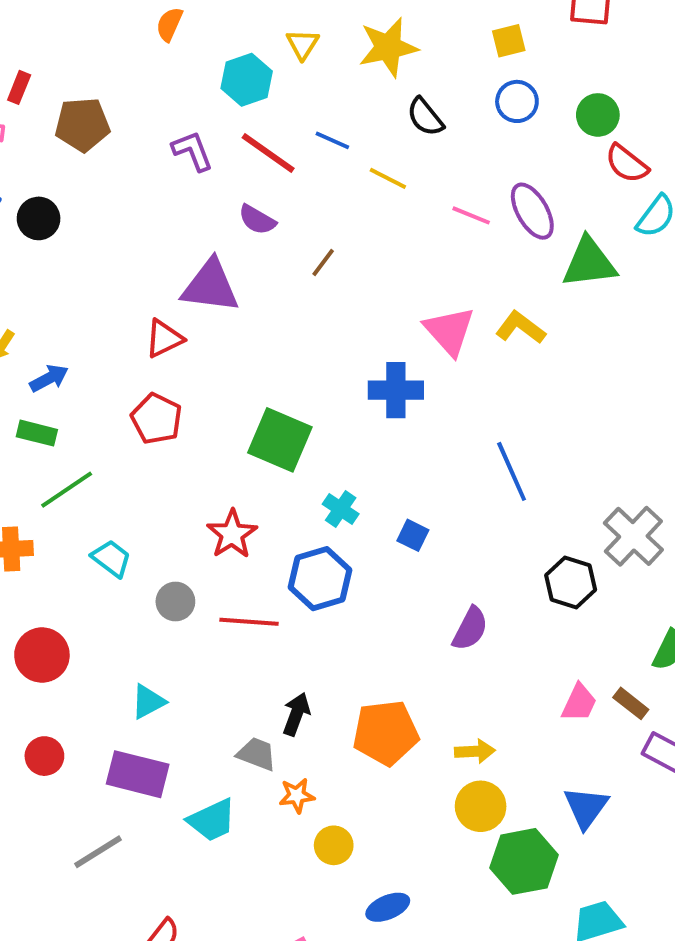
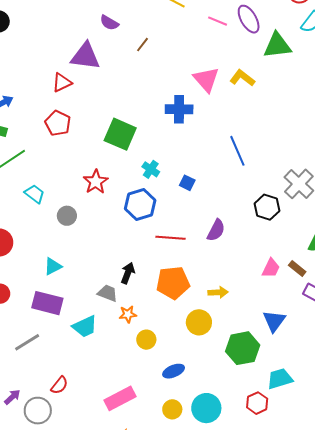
red line: (249, 622) -> (171, 238), moved
yellow circle: (481, 806) -> (199, 322), moved

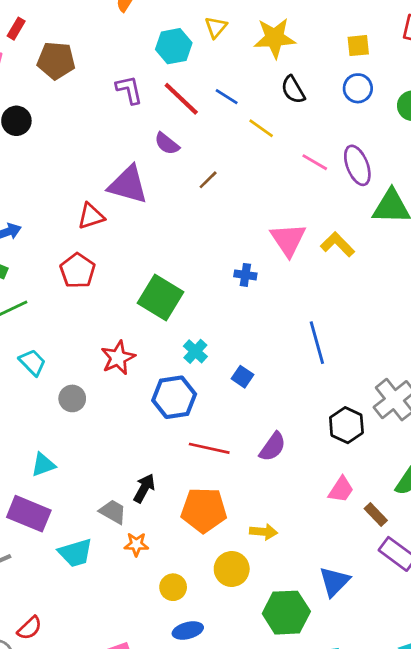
blue cross: (179, 109) -> (245, 275), size x0.6
pink trapezoid: (271, 268) -> (341, 490), moved
yellow circle: (146, 340) -> (173, 587), moved

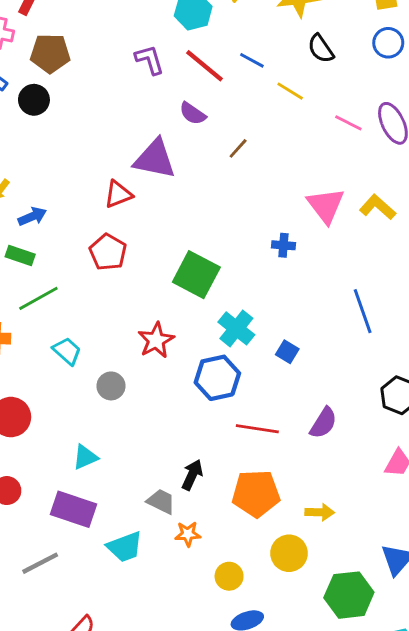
brown pentagon: (56, 60) -> (50, 53), moved
cyan cross: (195, 351) -> (236, 328), size x1.4

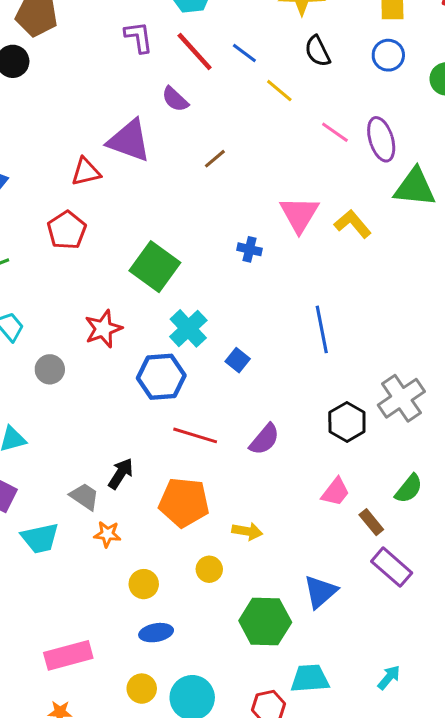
brown line: (238, 148) -> (215, 159), moved
yellow circle: (289, 553) -> (209, 569), size x0.7

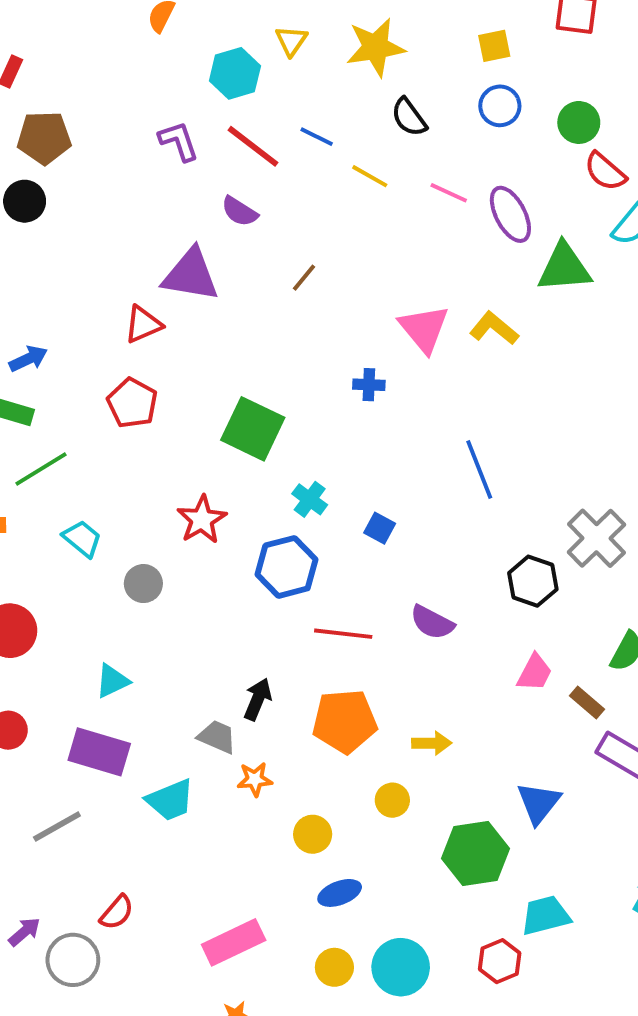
pink line: (335, 132) -> (449, 193), moved
cyan cross: (188, 328) -> (310, 499), size x0.7
purple semicircle: (264, 439) -> (432, 622), turned 88

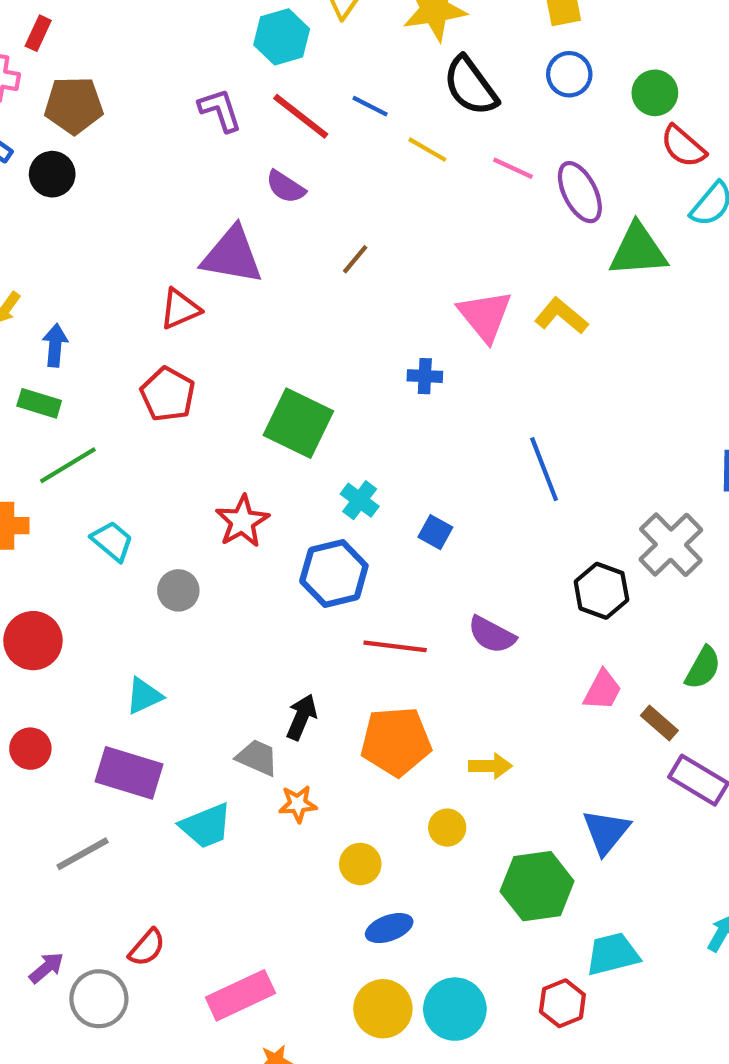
black semicircle: (409, 117) -> (470, 86), size x1.4
blue arrow: (28, 359) -> (55, 345), turned -60
pink rectangle: (234, 942) -> (240, 995), moved
yellow circle: (334, 967) -> (383, 1009), size x1.4

